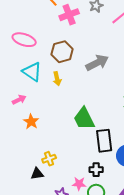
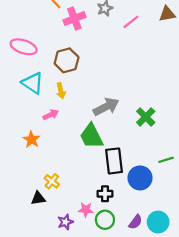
gray arrow: (97, 63) -> (106, 107), moved
pink arrow: (19, 100) -> (51, 115), moved
yellow cross: (49, 159) -> (52, 181), turned -32

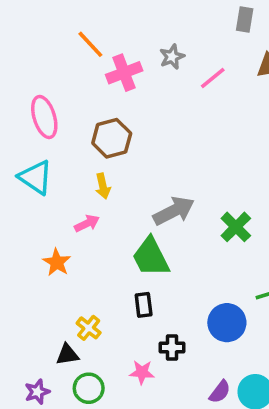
pink ellipse: (24, 47) -> (44, 117), turned 55
cyan triangle: (33, 83) -> (35, 177), moved
black rectangle: (114, 161) -> (144, 305), moved, size x0.6
green circle: (105, 220) -> (89, 388), moved
purple star: (65, 222) -> (37, 392), moved

